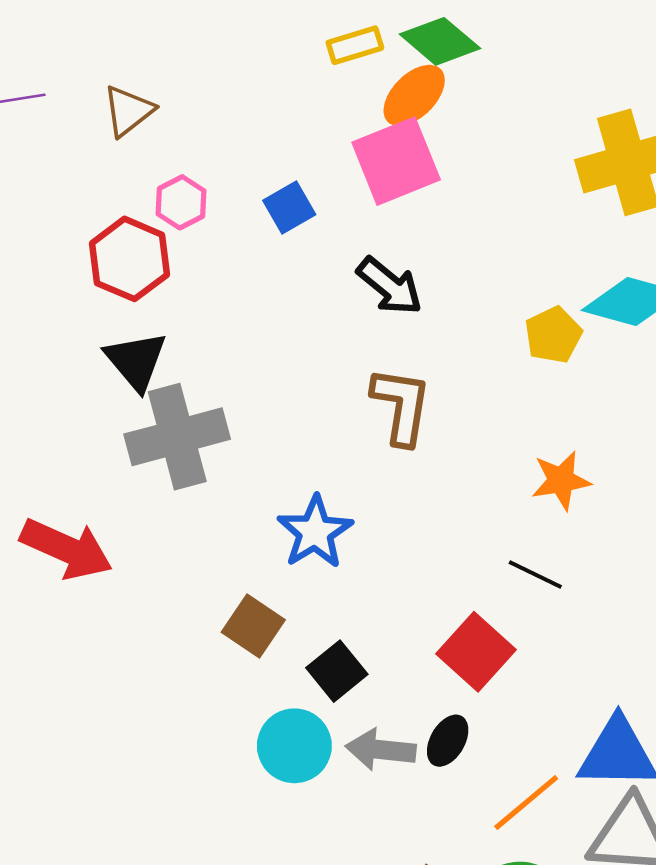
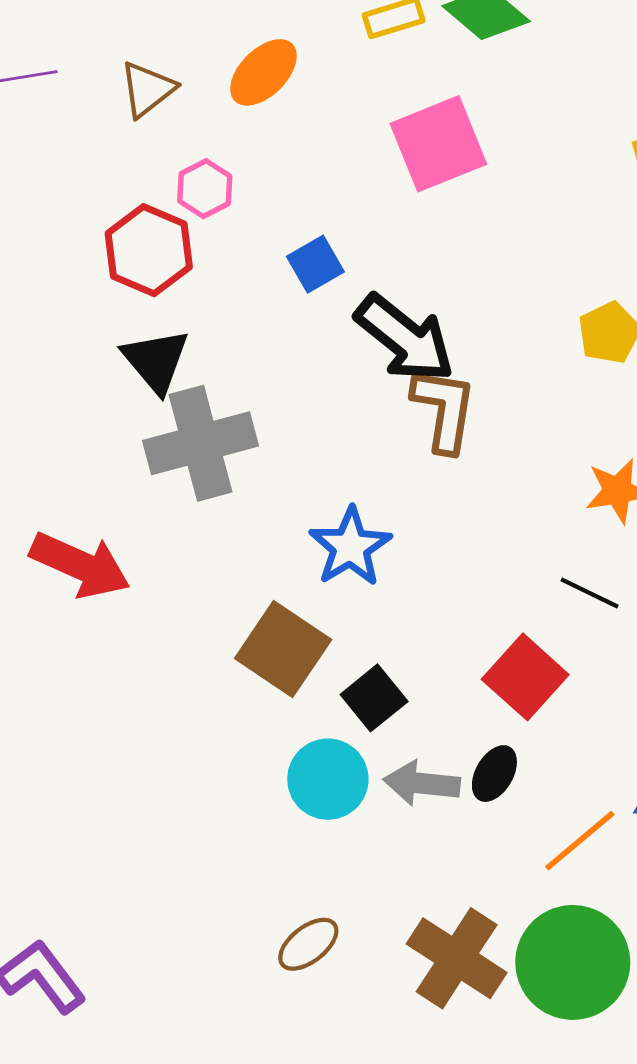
orange ellipse: (414, 95) -> (264, 72), moved
blue square: (289, 207) -> (315, 264), moved
black arrow: (390, 286) -> (405, 338), moved, size x1.4
brown square: (253, 626) -> (283, 649), size x1.4

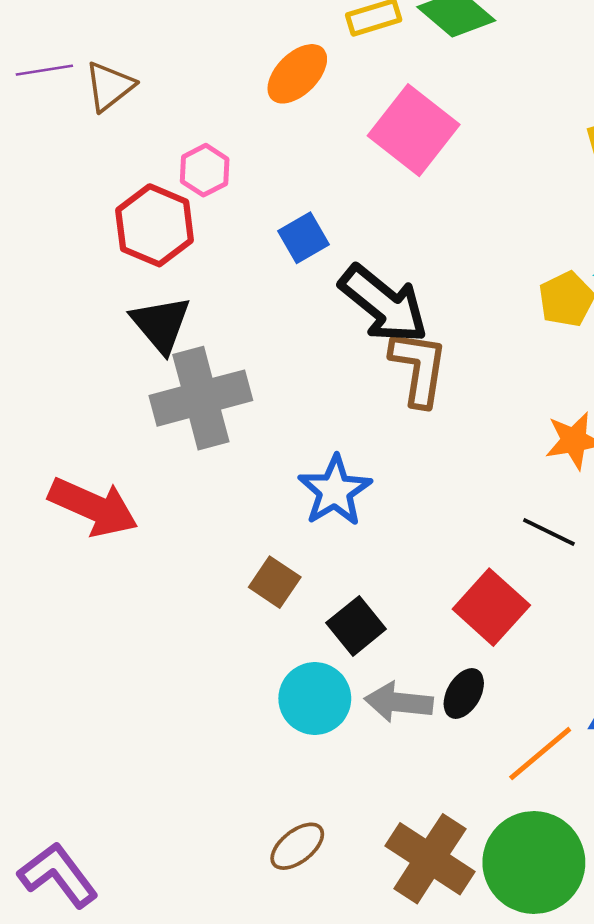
orange ellipse: (264, 72) -> (297, 74), moved
brown triangle: (147, 89) -> (109, 86), moved
pink square: (438, 144) -> (414, 130), turned -30
brown square: (283, 649) -> (275, 582), size x0.6

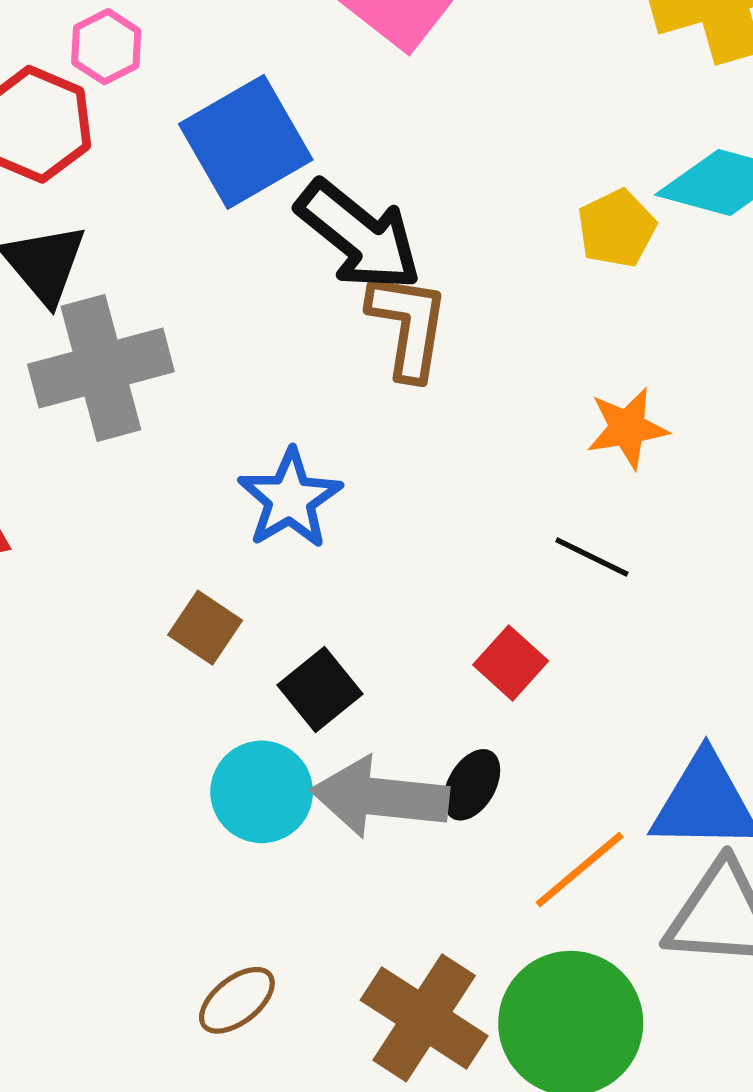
blue square: (304, 238) -> (246, 142), size x1.8
red square: (491, 607) -> (511, 663), size x0.7
gray arrow: (399, 702) -> (380, 797), size x1.4

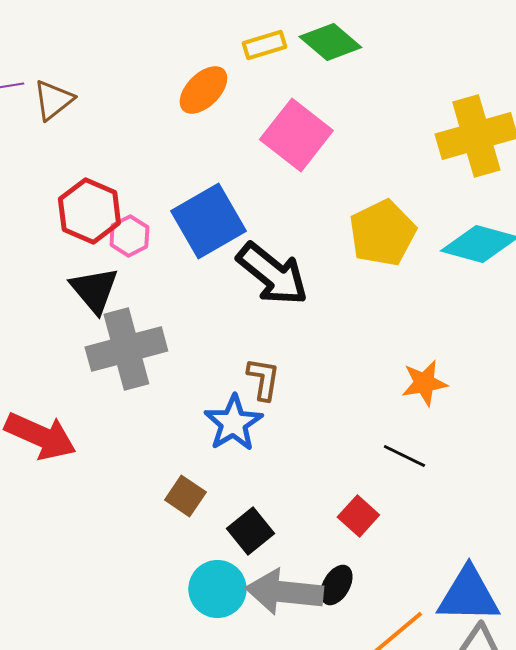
pink hexagon: (106, 47) -> (129, 236), moved
yellow pentagon: (617, 228) -> (382, 233), moved, size x1.5
brown L-shape: (408, 326) -> (263, 379), moved, size x0.7

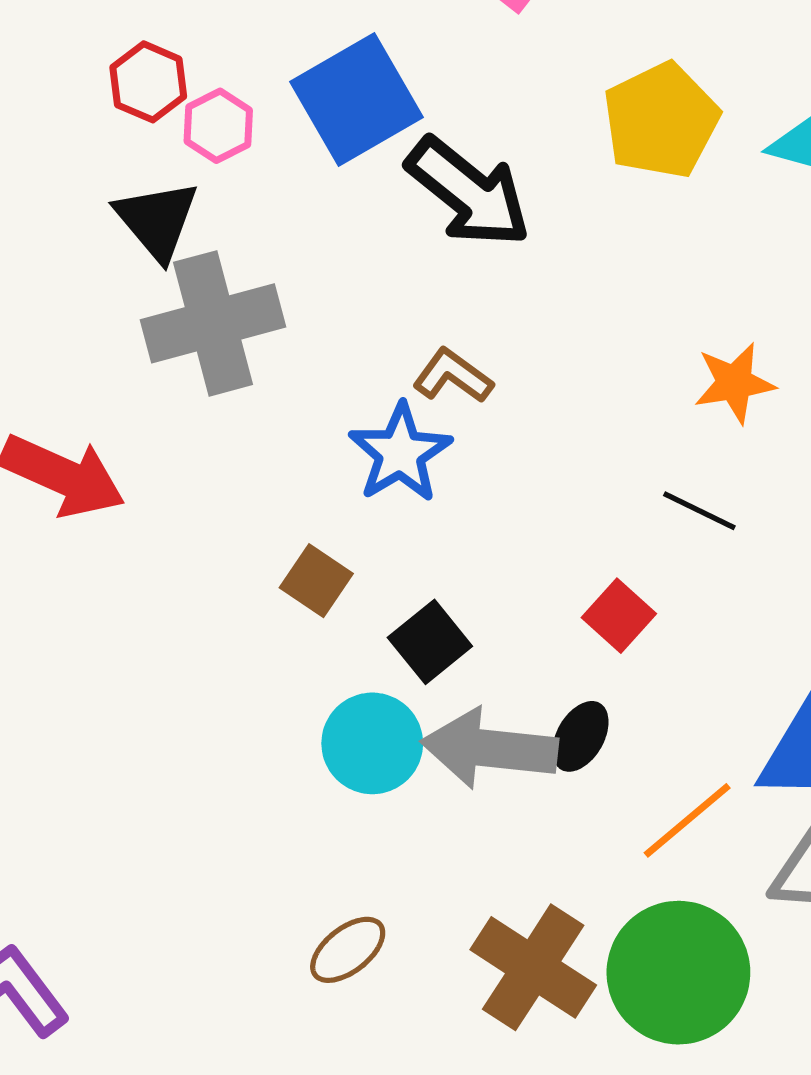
red hexagon: (89, 211) -> (148, 82), size x0.7
brown L-shape: (263, 379) -> (453, 376), turned -63

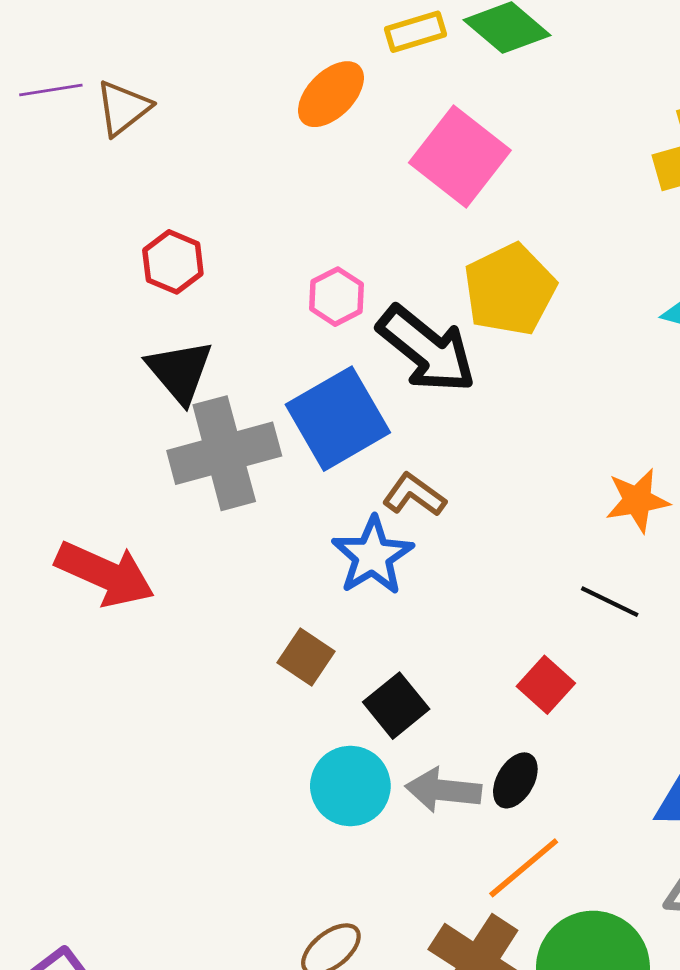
blue square: (356, 99) -> (338, 419), moved
yellow pentagon: (661, 120) -> (510, 290), moved
pink hexagon: (218, 126) -> (337, 297), moved
gray arrow: (489, 749) -> (443, 790), size x0.7
orange line: (687, 820) -> (524, 868), moved

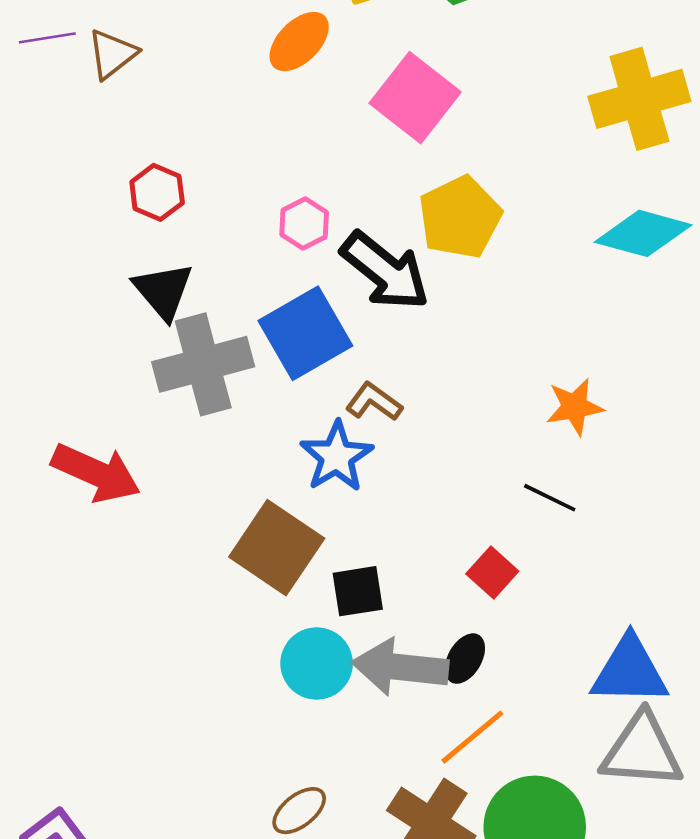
brown square: (306, 657) -> (277, 548), size x1.8
black square: (396, 706) -> (358, 591), turned 30
gray arrow: (443, 790) -> (400, 667), size x1.4

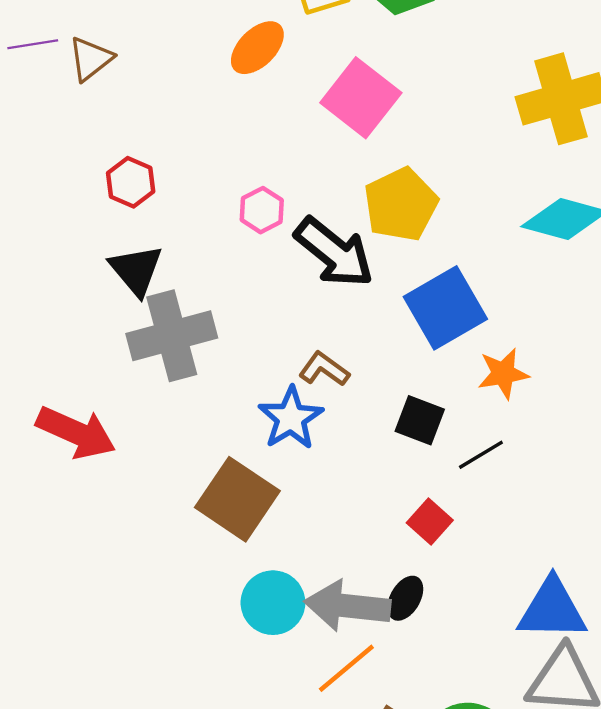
blue square: (305, 333) -> (445, 308), moved
black line: (550, 498) -> (481, 455), turned -57
black square: (358, 591) -> (420, 420), moved, turned 30
orange line: (472, 737) -> (346, 668), moved

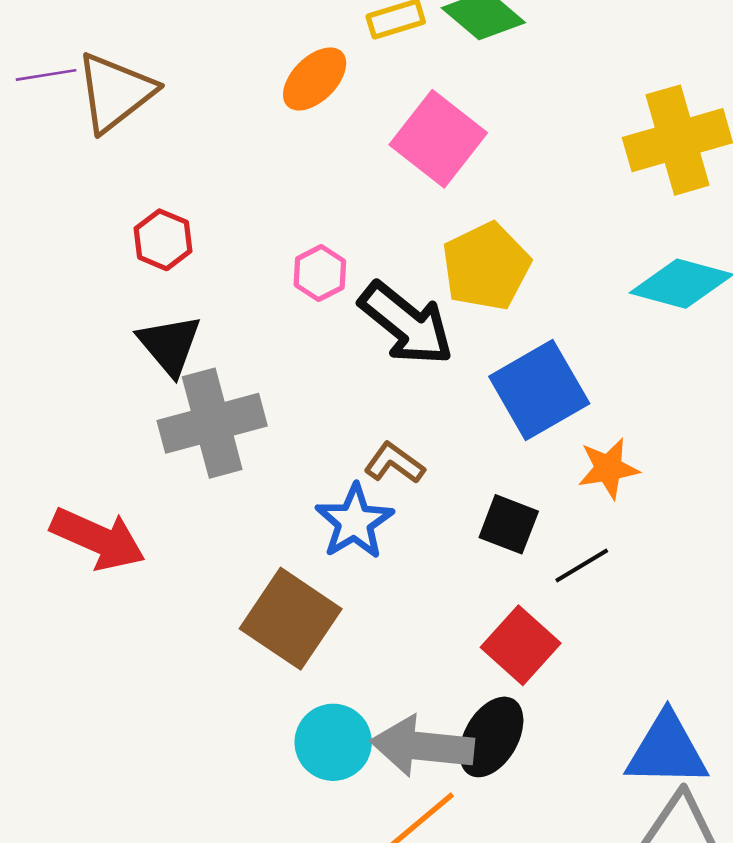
brown triangle: (91, 59) -> (115, 92), size x1.5
red square: (430, 521) -> (521, 645), size x1.4
black ellipse: (405, 598) -> (491, 737), size x1.5

